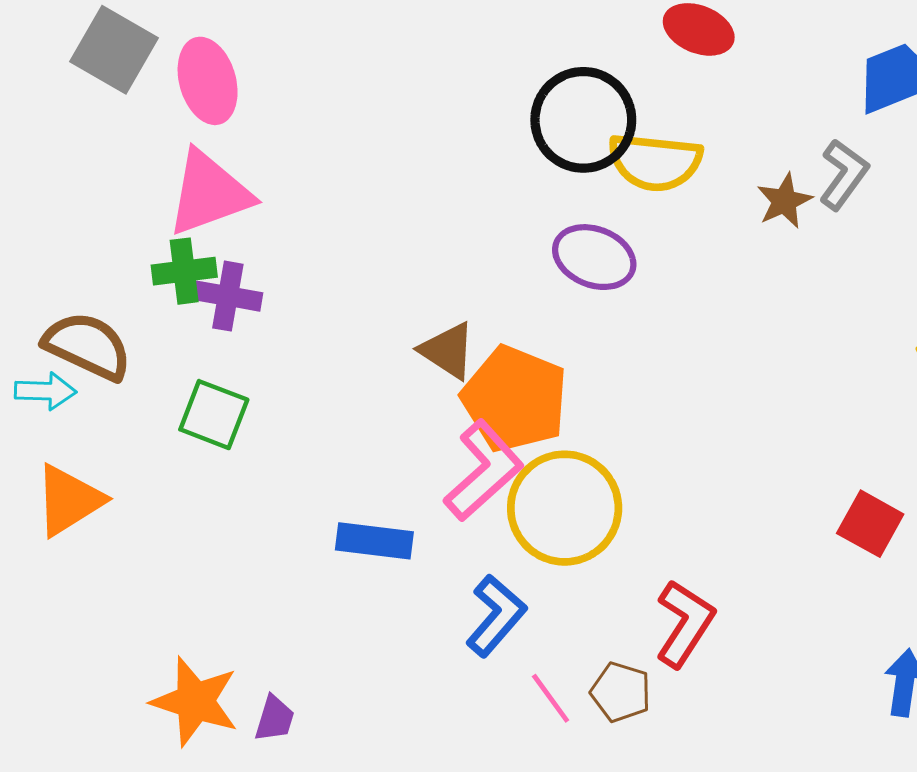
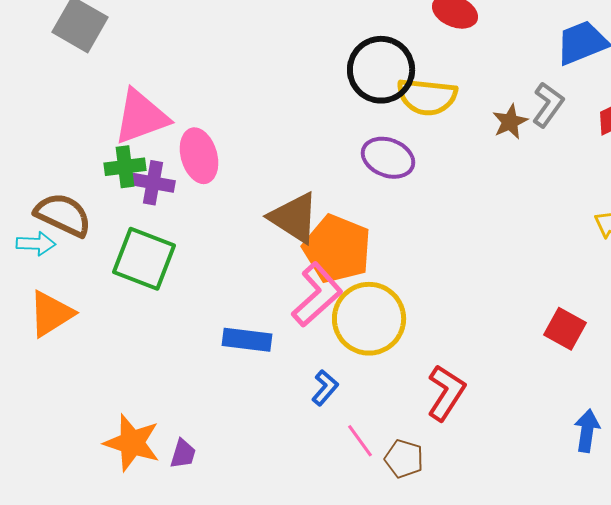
pink ellipse: (208, 81) -> (199, 156), moved
brown triangle: (448, 351) -> (294, 218), size x1.4
green square: (214, 415) -> (144, 259), size x1.4
blue L-shape: (496, 616) -> (325, 388), size x0.7
brown pentagon: (621, 692) -> (404, 459), moved

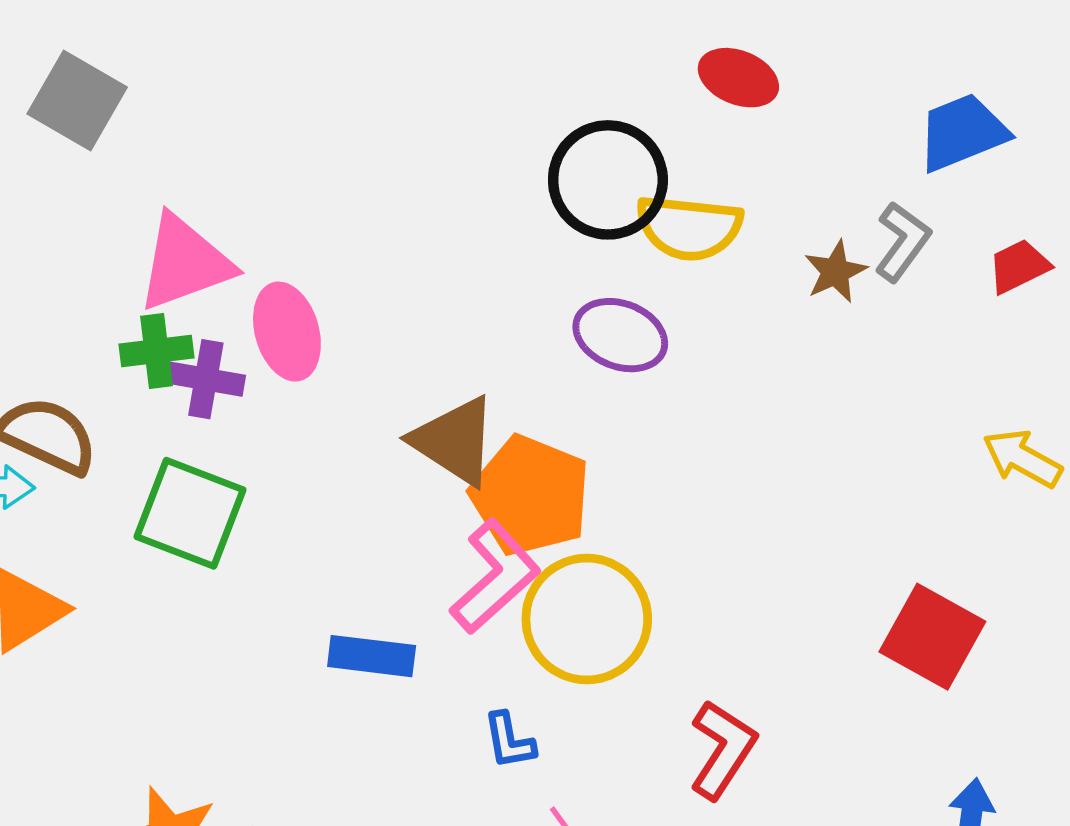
red square: (565, 329) -> (932, 637), size x1.4
blue L-shape: (325, 388) -> (509, 741), turned 129

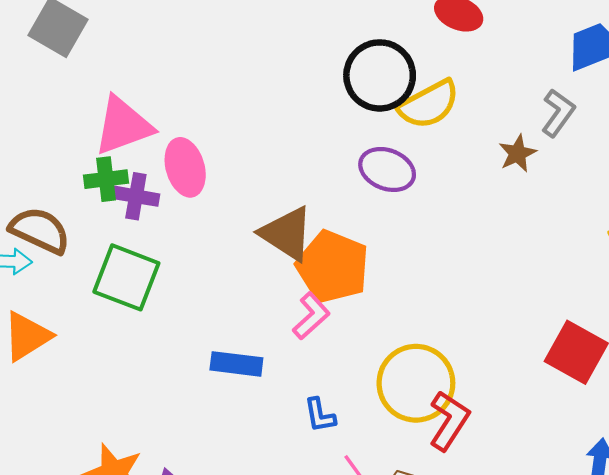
yellow semicircle: (689, 227) -> (429, 104), turned -34
brown star: (835, 272) -> (517, 153), moved
pink L-shape: (495, 577) -> (311, 316), size x0.7
yellow circle: (587, 619) -> (416, 383), moved

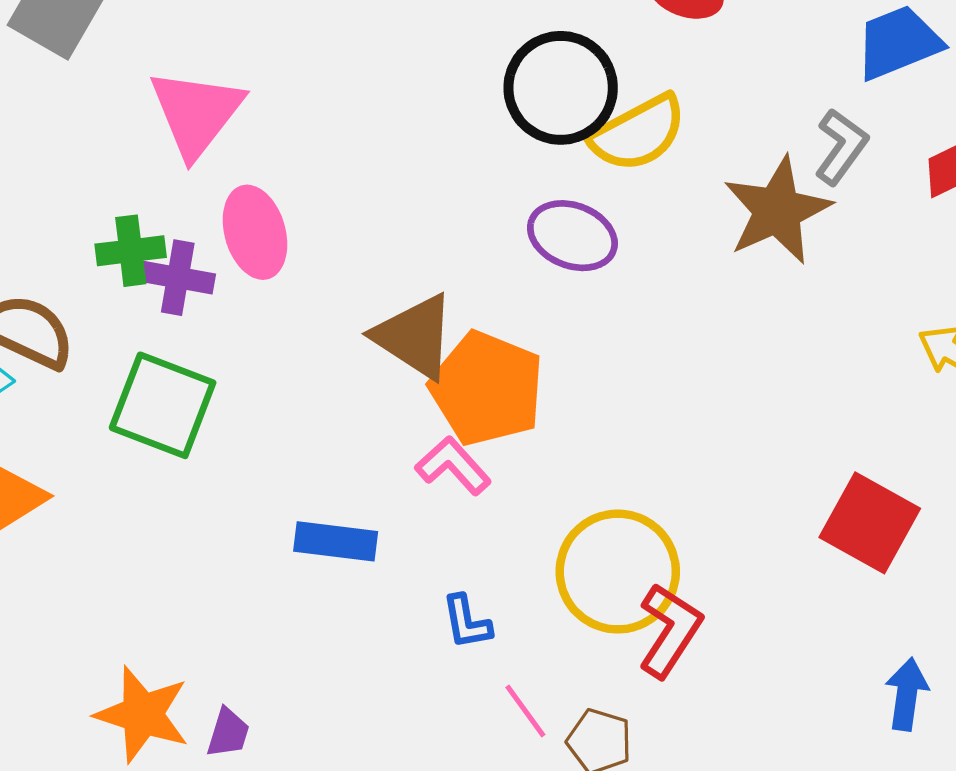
pink triangle: (123, 126) -> (196, 113), moved, turned -32
brown star: (517, 153) -> (777, 210), size x1.8
pink L-shape: (311, 316) -> (453, 466), turned -90

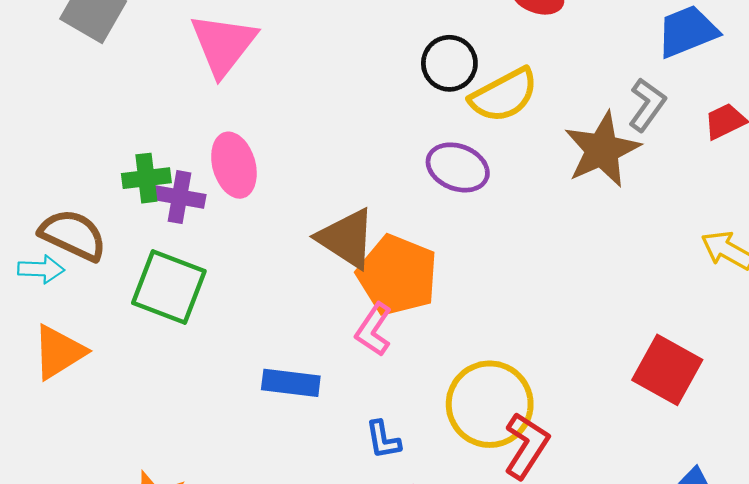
black circle: (561, 88) -> (449, 63), size x0.7
pink triangle: (196, 113) -> (223, 44), moved
pink L-shape: (453, 466) -> (374, 330), turned -104

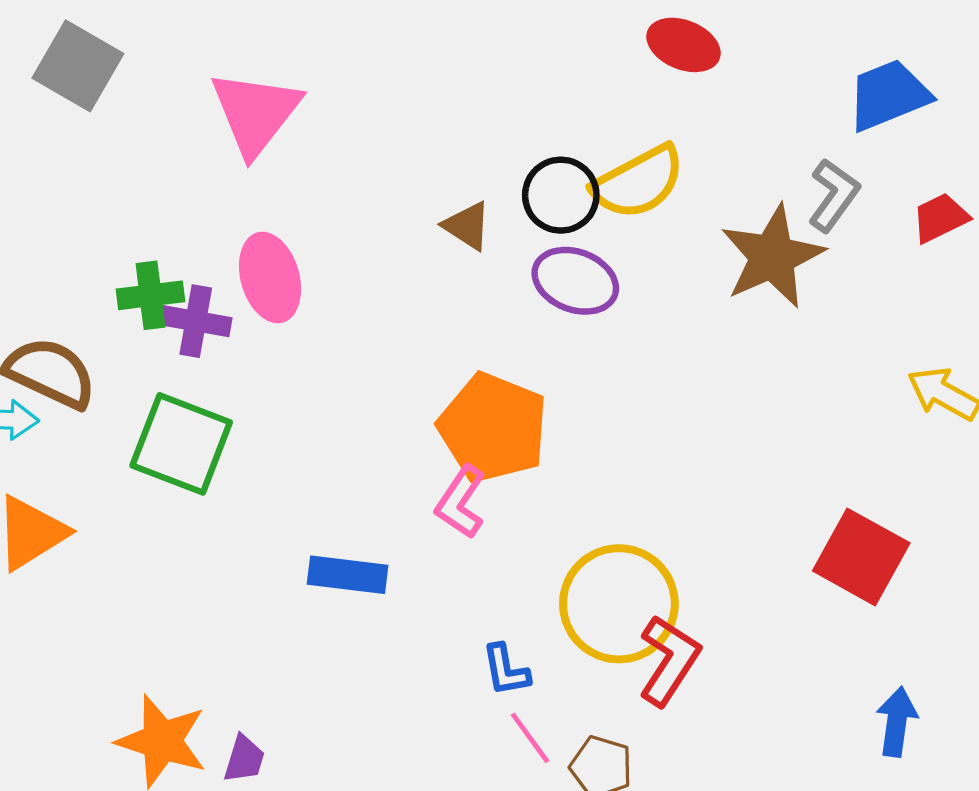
black circle: (449, 63) -> (561, 195), moved
brown triangle: (346, 238) -> (467, 226), moved, size x0.6
blue L-shape: (383, 440) -> (506, 670), moved

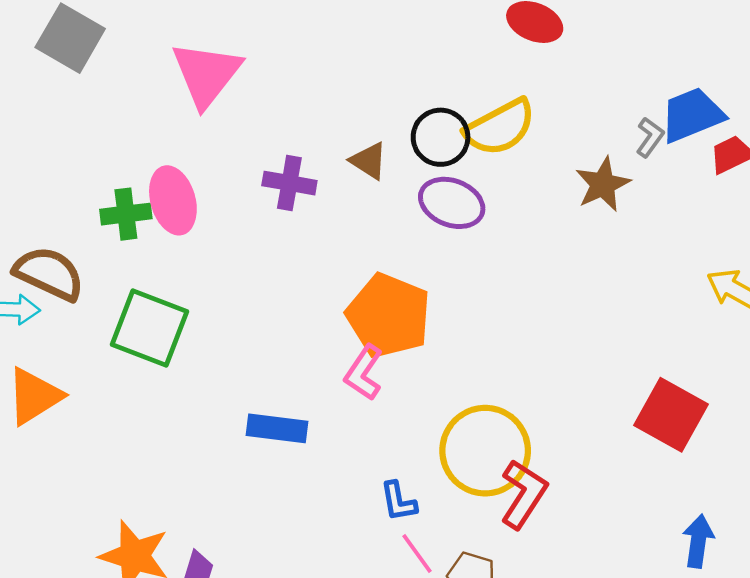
blue trapezoid: (889, 95) -> (692, 115), moved
gray L-shape: (834, 195) -> (650, 137), size x0.7
brown star: (772, 257) -> (603, 184), size x0.7
pink ellipse: (270, 278) -> (173, 200), moved
purple cross: (196, 321) -> (289, 183), moved

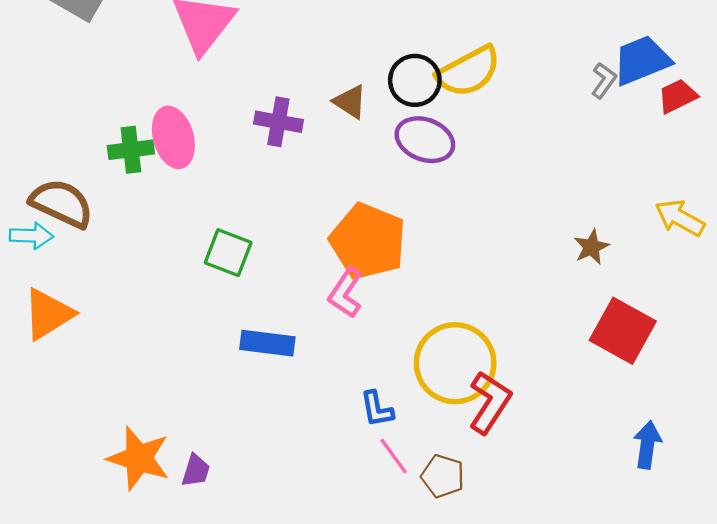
brown star: (603, 184) -> (591, 247), moved, size x0.7
green square: (149, 328) -> (228, 253), moved, size x0.7

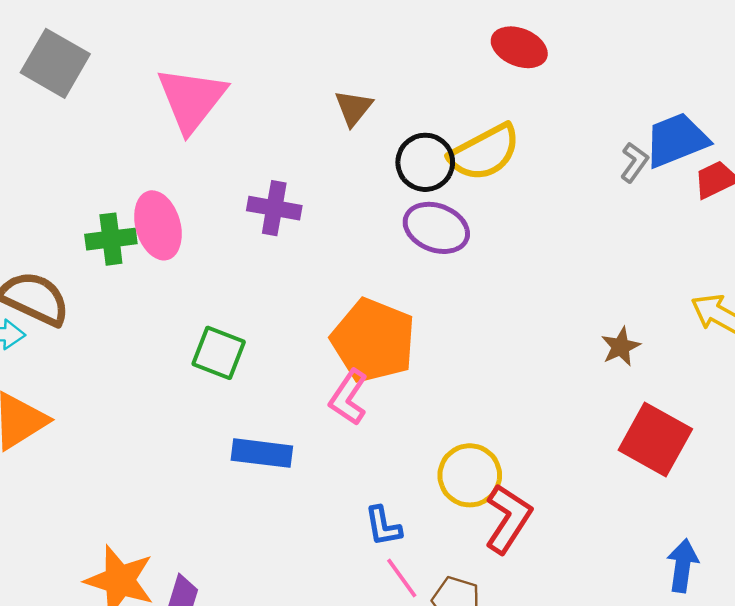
brown triangle: (350, 102) -> (353, 108), moved, turned 36
yellow circle: (455, 363) -> (470, 475), size x0.7

